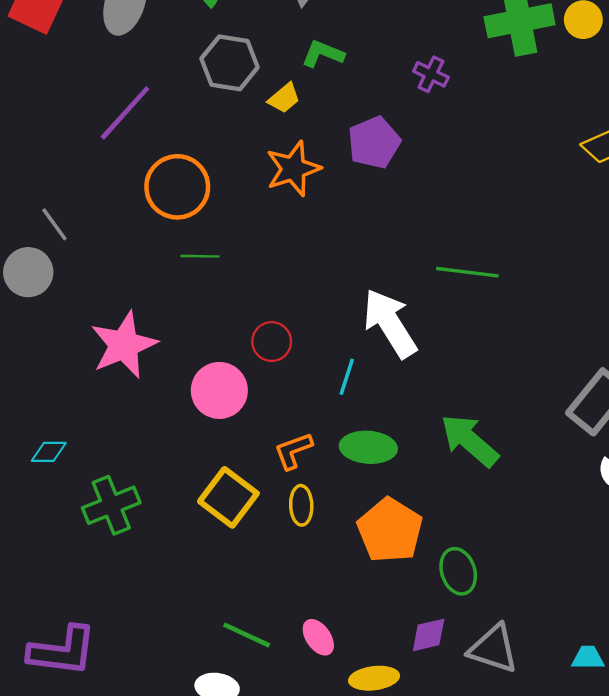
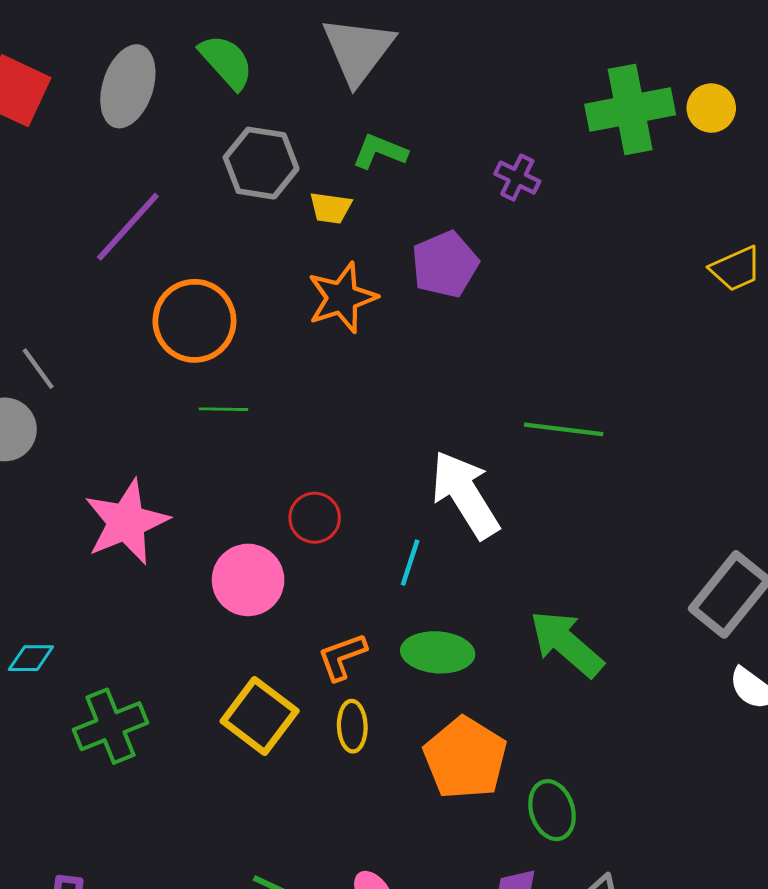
yellow trapezoid: (284, 98) -> (331, 208), turned 48

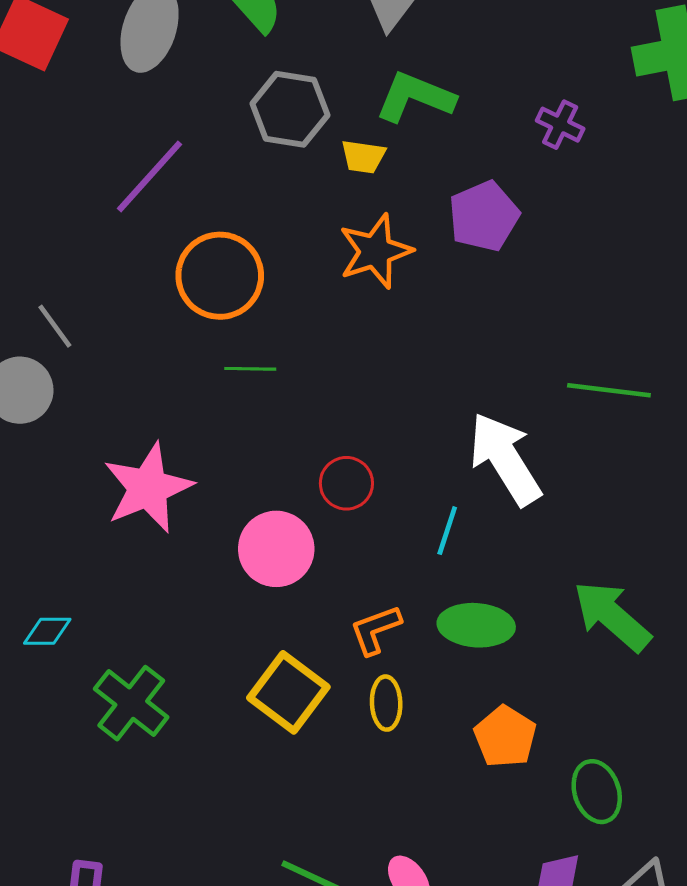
green L-shape: (380, 151) -> (415, 97), size x1.4
green cross: (111, 726) -> (131, 703), turned -30
orange pentagon: (465, 758) -> (505, 737), size x0.7

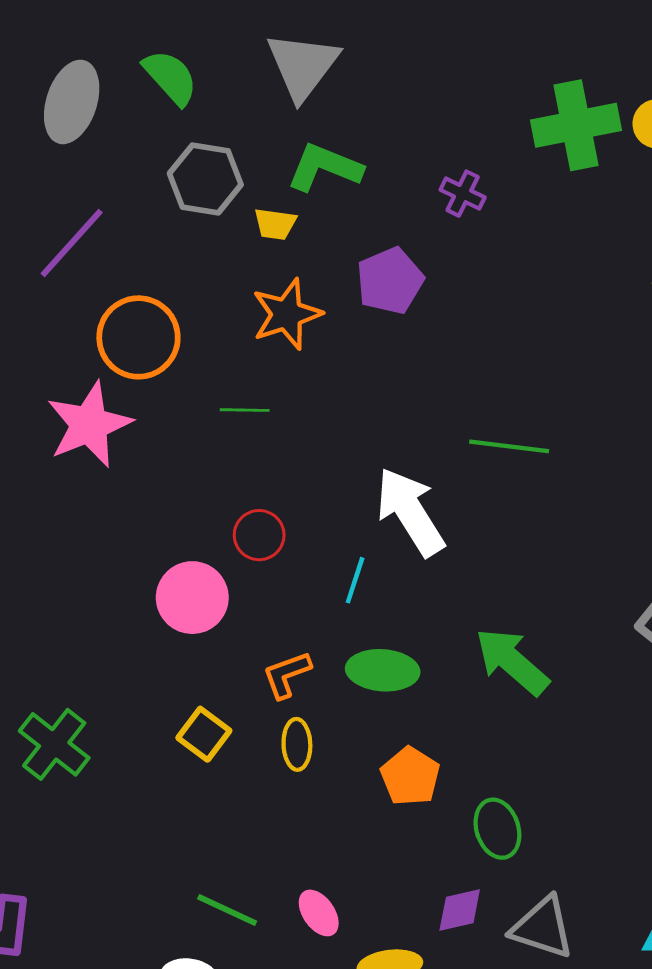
green line: (250, 369) -> (245, 410), moved
pink star: (148, 488) -> (89, 425), moved
yellow square: (288, 692) -> (204, 734), size x0.7

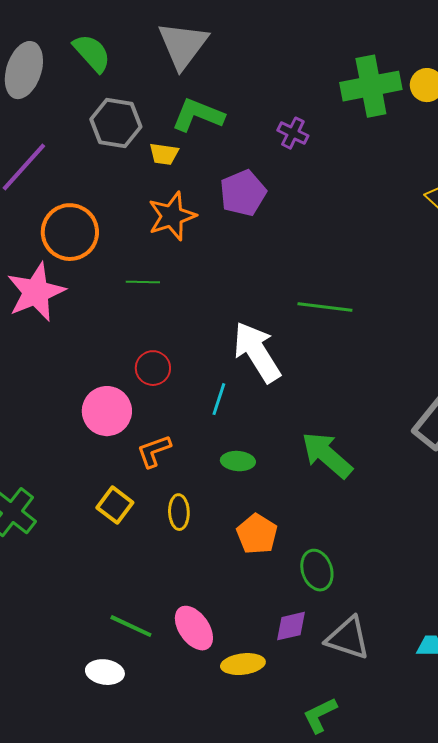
green ellipse: (383, 670) -> (238, 461), size x0.7
orange L-shape: (287, 675) -> (154, 451), moved
pink ellipse: (319, 913) -> (194, 628), size x1.4

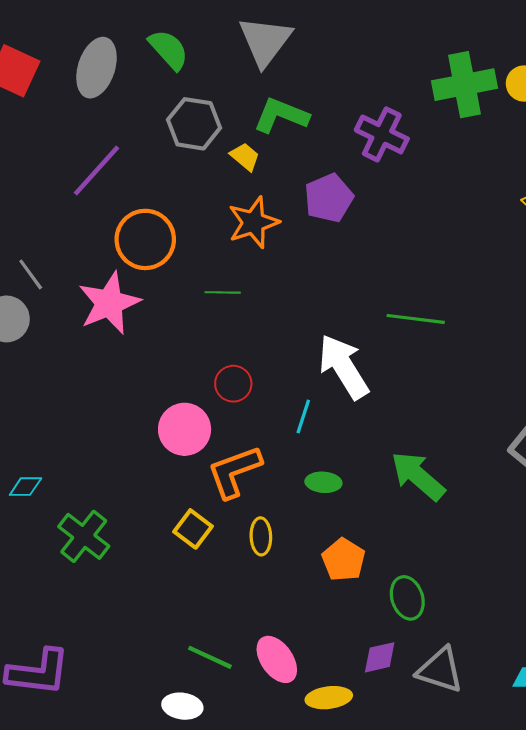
purple cross: (293, 133) -> (382, 134), size x1.6
yellow trapezoid: (164, 154) -> (245, 157), turned -148
orange L-shape: (154, 451) -> (234, 472), size x1.5

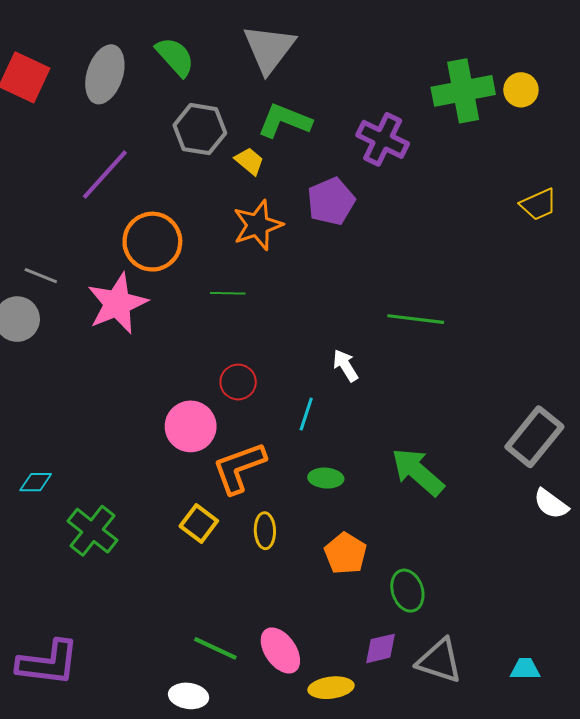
gray line: (31, 274) -> (41, 276), turned -32
white arrow: (344, 367) -> (345, 366), size x0.5

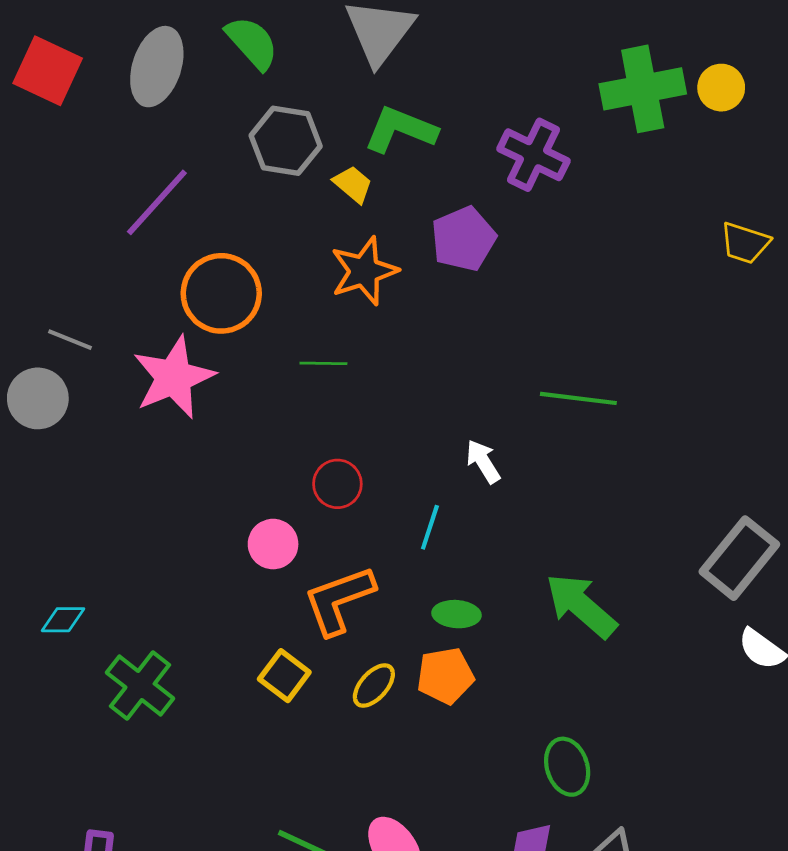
yellow trapezoid: (539, 204) -> (745, 243), turned 42
pink circle: (191, 426) -> (273, 544), size x0.7
yellow ellipse: (265, 531) -> (374, 685), turned 44
orange pentagon: (345, 553) -> (445, 676), moved, turned 30

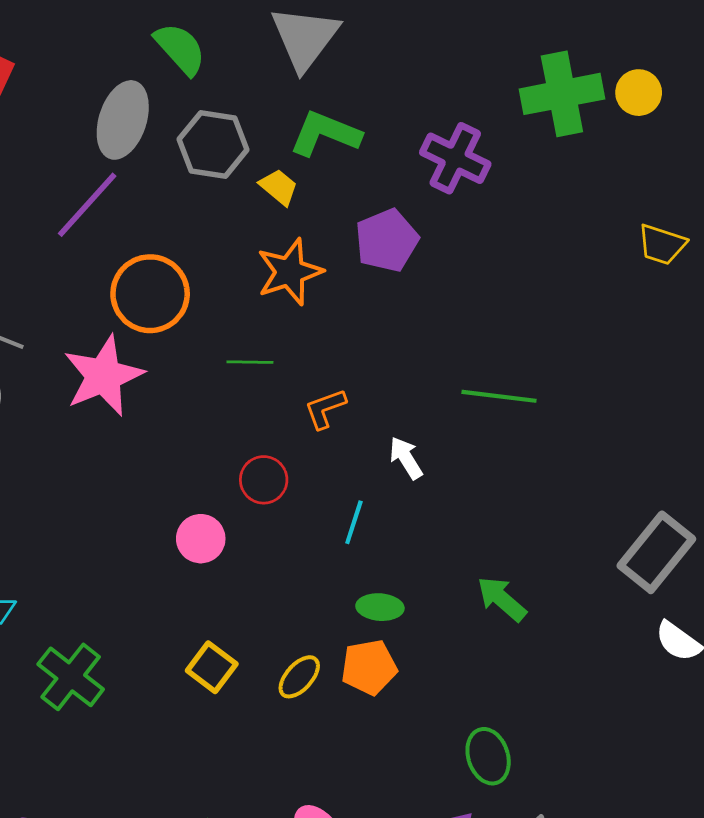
gray ellipse: (157, 67) -> (123, 120), moved
orange L-shape: (339, 600) -> (325, 409), moved, size x0.6
green arrow: (581, 606) -> (502, 599), size x0.7

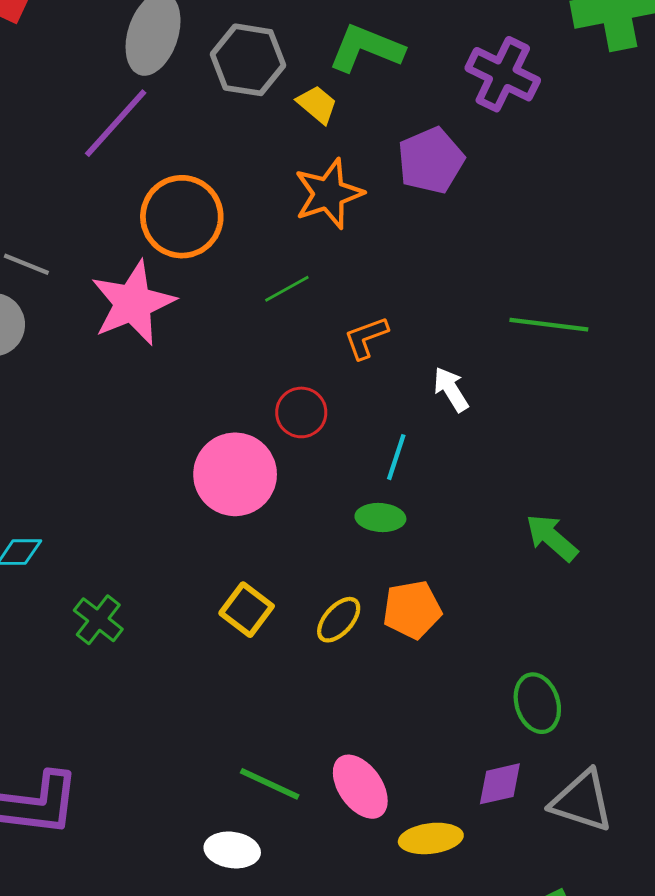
green line: (250, 362) -> (287, 289), turned -30
pink circle: (201, 539) -> (235, 474), size x1.6
green ellipse: (380, 607) -> (380, 518), moved
green cross: (71, 677) -> (98, 620), size x0.7

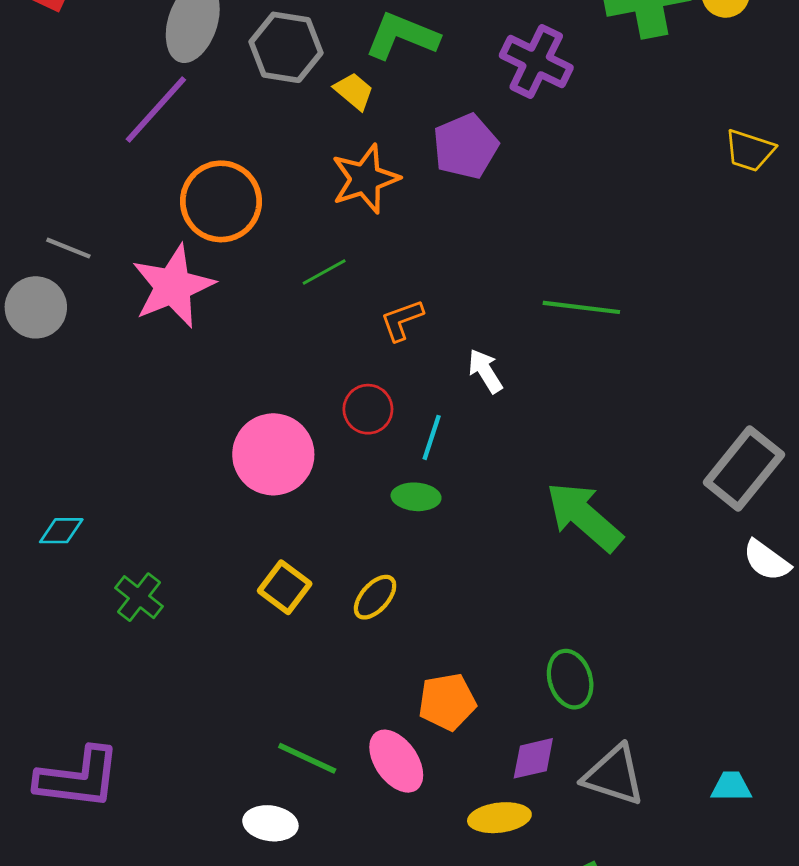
red circle: (301, 412) -> (368, 409), moved
green arrow: (552, 538) -> (584, 517), size x1.5
orange pentagon: (412, 610) -> (447, 702), moved
yellow ellipse: (431, 838) -> (499, 818), moved

